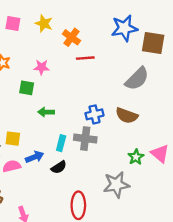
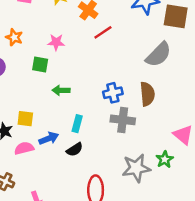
red line: (85, 58) -> (103, 32), turned -30
brown semicircle: (127, 116) -> (147, 94), turned -115
gray cross: (85, 139) -> (123, 120), moved
green star: (136, 157) -> (165, 159), moved

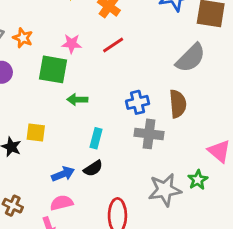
red line: (103, 32) -> (113, 45), moved
green square: (40, 64) -> (53, 69), size x1.5
blue arrow: (49, 138) -> (63, 174), moved
pink semicircle: (24, 148) -> (62, 203), moved

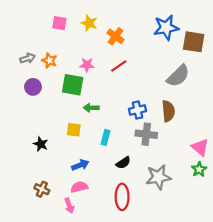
yellow square: (36, 132) -> (74, 130), moved
black semicircle: (93, 168) -> (123, 163), moved
green star: (198, 180) -> (199, 169), moved

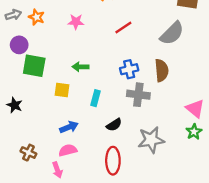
red line: (119, 66) -> (123, 28), moved
green square: (73, 85) -> (34, 66), moved
black star: (41, 144) -> (15, 105), moved

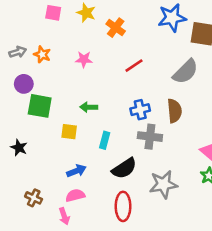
black semicircle: (114, 125) -> (124, 168), size x1.5

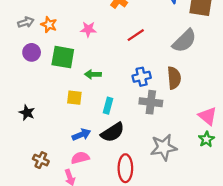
green square: (40, 106) -> (63, 57), moved
black semicircle: (124, 168) -> (113, 132), moved

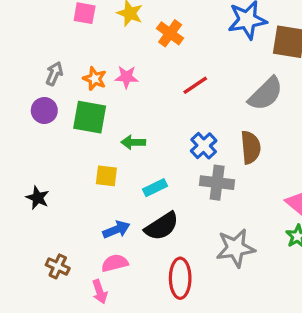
gray arrow: (26, 22) -> (54, 74), moved, turned -49
orange star: (49, 25) -> (95, 79), moved
blue cross: (142, 77) -> (204, 146), turned -30
cyan rectangle: (108, 106) -> (155, 188), turned 49

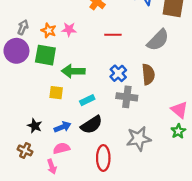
red line: (195, 85) -> (113, 35), turned 35
purple circle: (44, 110) -> (16, 51), size x1.5
green arrow: (133, 142) -> (73, 71), size x1.5
black star: (38, 198) -> (35, 126), moved

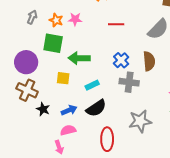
purple circle: (16, 51) -> (26, 62), moved
brown cross: (25, 150) -> (27, 90), moved, size x1.5

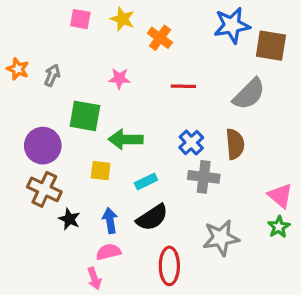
orange star: (56, 20) -> (18, 69), moved
blue arrow: (69, 110) -> (110, 221), turned -77

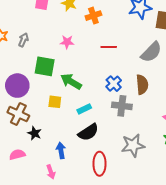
orange cross: (160, 38) -> (93, 16), turned 35
green arrow: (126, 139) -> (71, 81), turned 30
blue arrow: (110, 221) -> (61, 151), moved
pink semicircle: (108, 252) -> (17, 155), moved

